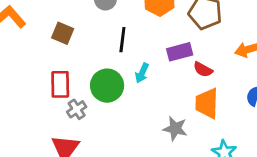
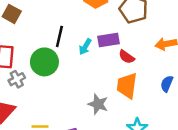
black line: (122, 40) -> (59, 36), moved
cyan arrow: (142, 73) -> (85, 47), moved

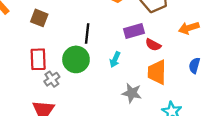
cyan arrow: (85, 47) -> (115, 60), moved

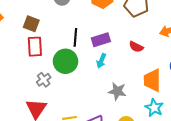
purple rectangle: (134, 31) -> (101, 40), moved
red rectangle: (38, 59) -> (35, 47), moved
orange trapezoid: (157, 72) -> (152, 80), moved

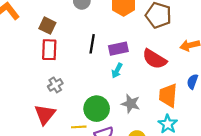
red semicircle: (136, 47) -> (154, 59), size x1.6
green circle: (65, 61) -> (97, 109), moved

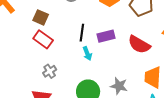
red rectangle: (49, 50) -> (43, 39), turned -54
cyan arrow: (117, 71) -> (87, 54), moved, turned -48

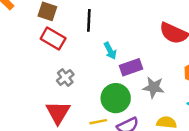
black line: (82, 33) -> (89, 20), moved
purple rectangle: (106, 36) -> (131, 67), moved

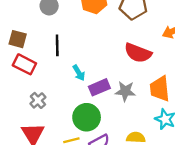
gray star: (154, 87) -> (125, 91), moved

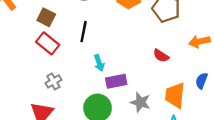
red semicircle: (138, 53) -> (161, 56), size x0.6
gray star: (125, 91) -> (140, 102), moved

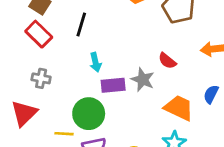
gray cross: (53, 81) -> (41, 78), turned 35
orange trapezoid: (175, 95) -> (179, 108), turned 104
gray star: (140, 102) -> (143, 80), moved

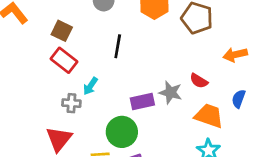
black line: (81, 25) -> (118, 46), moved
red semicircle: (167, 61) -> (199, 81), moved
cyan arrow: (96, 62) -> (90, 86), moved, turned 54

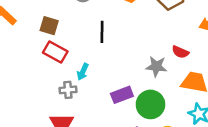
purple rectangle: (142, 101) -> (122, 95), moved
green circle: (122, 132) -> (150, 104), moved

